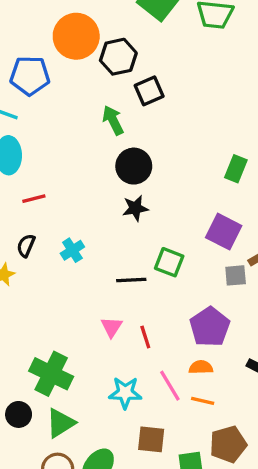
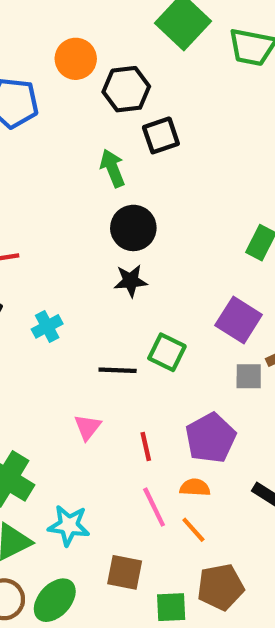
orange circle: (76, 36) -> (76, 59), size x0.7
red line: (145, 337) -> (146, 446), moved
cyan star: (125, 393) -> (69, 525), moved
orange line: (203, 401) -> (193, 530), turned 30

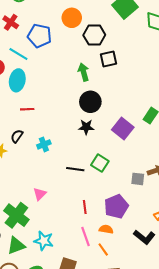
purple square: (239, 320) -> (123, 129), moved
pink triangle: (88, 427) -> (40, 194), moved

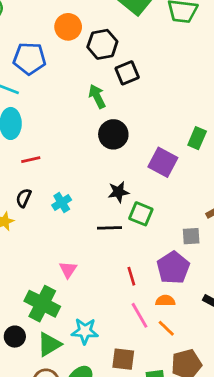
black star: (86, 127) -> (118, 192), moved
gray square: (138, 179) -> (191, 236), moved

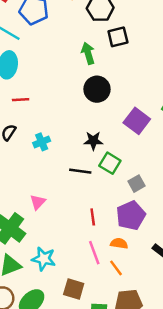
gray square: (191, 236) -> (136, 184), moved, turned -35

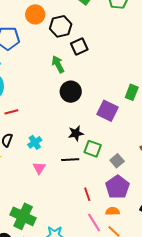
pink triangle: (38, 202) -> (39, 168), moved

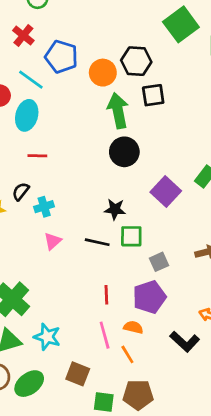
orange circle: (35, 14) -> (103, 73), moved
green arrow: (58, 64) -> (118, 111), size x1.4
cyan cross: (35, 142) -> (44, 207), moved
green square: (93, 149) -> (131, 236), turned -36

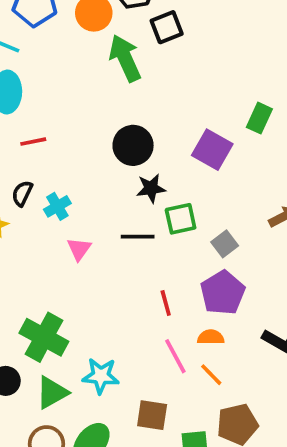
black circle: (124, 152) -> (133, 145), moved

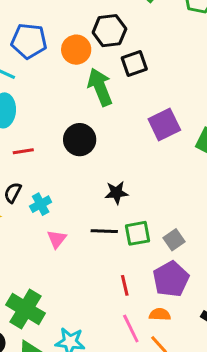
black circle: (133, 145) -> (80, 140), moved
purple square: (212, 150) -> (164, 125), moved, turned 32
green square: (181, 219) -> (137, 233), moved

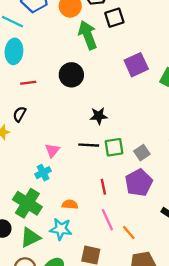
cyan cross: (41, 204) -> (43, 173), moved
orange semicircle: (160, 314) -> (70, 204), moved

